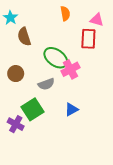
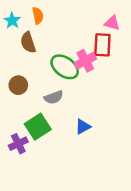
orange semicircle: (65, 13) -> (38, 16), moved
pink cross: (70, 69) -> (85, 61), moved
purple cross: (16, 124) -> (18, 144), turned 35

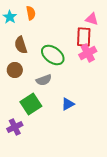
brown semicircle: (28, 42) -> (21, 45), moved
pink cross: (85, 61) -> (88, 53), moved
purple cross: (18, 144) -> (15, 127), moved

